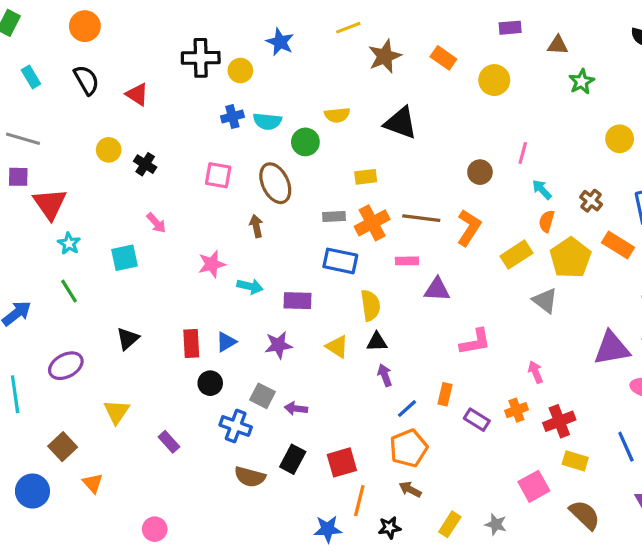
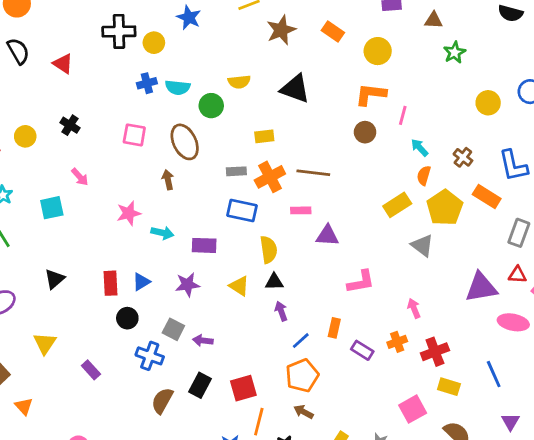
yellow circle: (109, 150) -> (25, 136), moved
orange L-shape: (469, 228) -> (371, 94), moved, turned -116
brown semicircle: (250, 477) -> (162, 401), turned 104

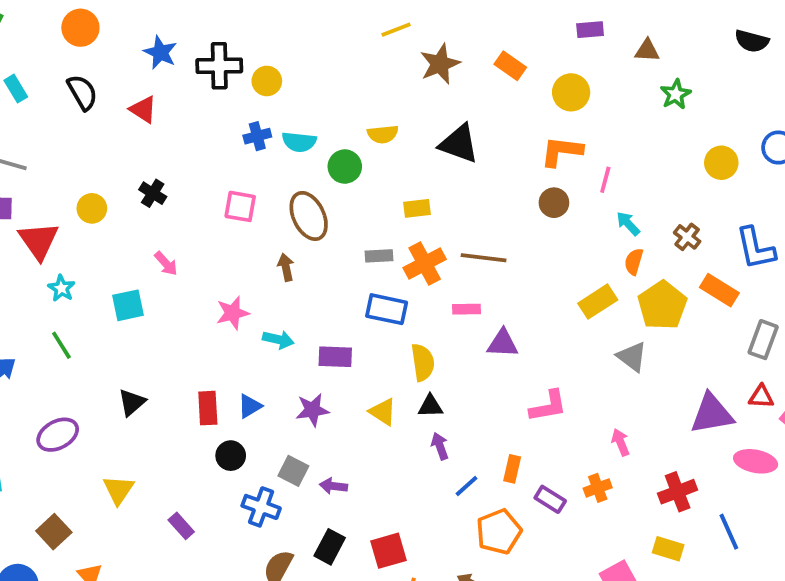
blue star: (189, 17) -> (160, 52), moved
red cross: (435, 352) -> (678, 492), moved
orange pentagon: (302, 375) -> (499, 532), moved

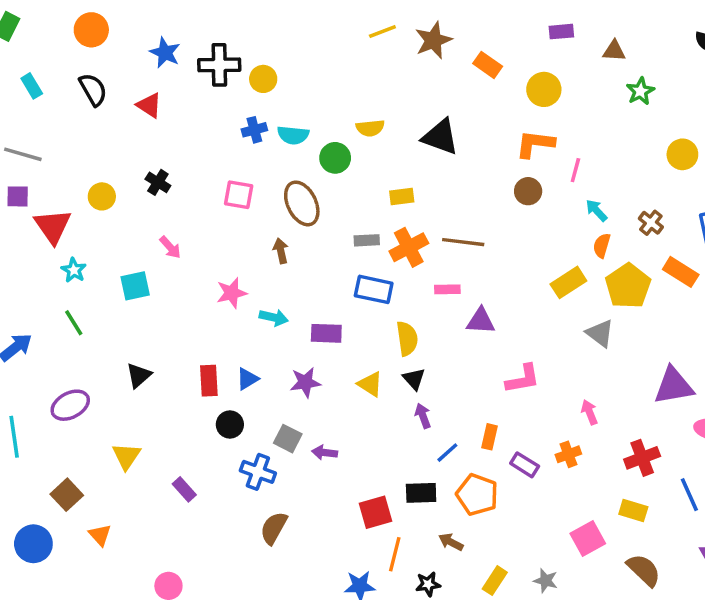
brown star: (440, 64) -> (433, 40), moved
black triangle: (430, 406) -> (414, 379), turned 50
orange pentagon: (499, 532) -> (477, 495), turned -30
black rectangle: (330, 547) -> (421, 493), moved, turned 60

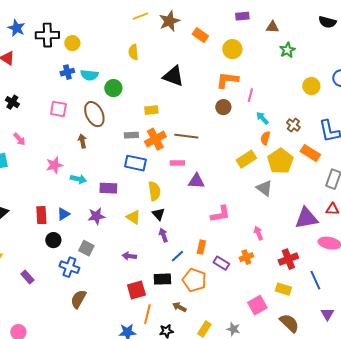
yellow semicircle: (370, 128) -> (133, 52), moved, turned 91
purple arrow: (325, 453) -> (129, 256), moved

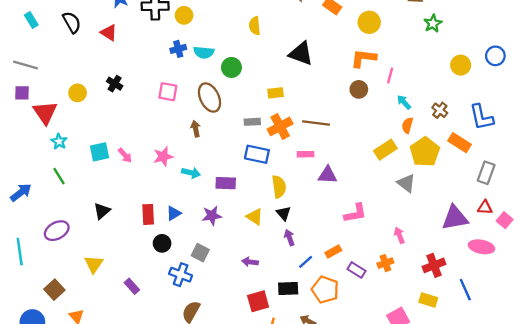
pink arrow: (19, 139) -> (125, 155), moved
orange rectangle: (201, 247) -> (333, 251), turned 48

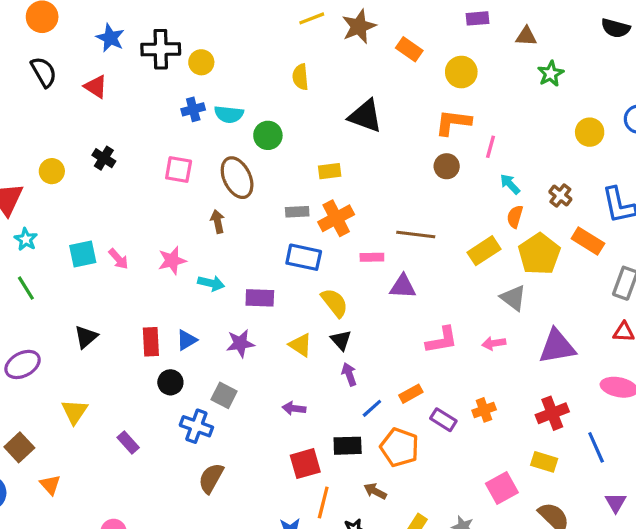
brown line: (316, 123) -> (416, 234), moved
yellow semicircle: (279, 187) -> (335, 303), turned -30
purple triangle: (455, 218) -> (557, 347), moved
pink arrow: (399, 235) -> (494, 343), moved, turned -77

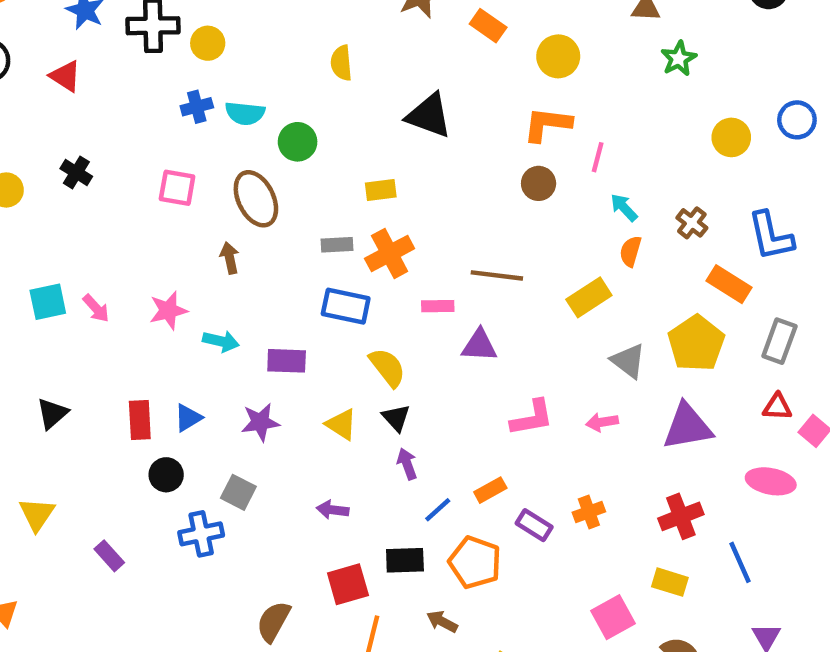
yellow pentagon: (539, 254) -> (696, 343), moved
blue cross: (196, 426) -> (201, 534), turned -32
brown semicircle: (211, 478) -> (273, 622), moved

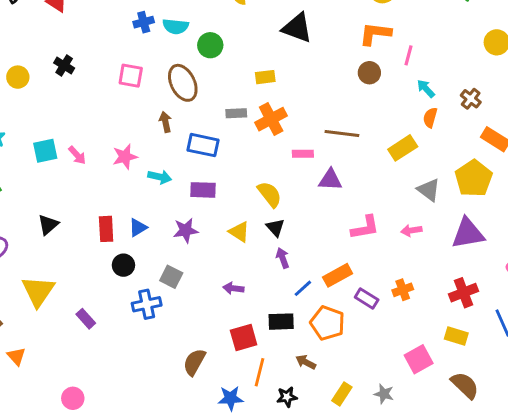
blue rectangle: (346, 306) -> (203, 145), moved
orange rectangle: (490, 490) -> (338, 275), size x1.4
yellow triangle: (37, 514) -> (38, 291), size x1.4

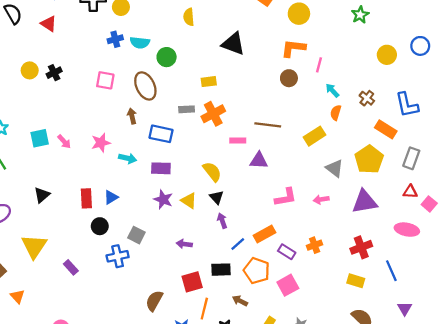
black cross: (64, 65) -> (54, 73), turned 32
yellow circle: (18, 77) -> (30, 70), moved
purple star: (186, 230) -> (163, 199), moved, turned 30
pink square: (419, 359) -> (288, 285), moved

